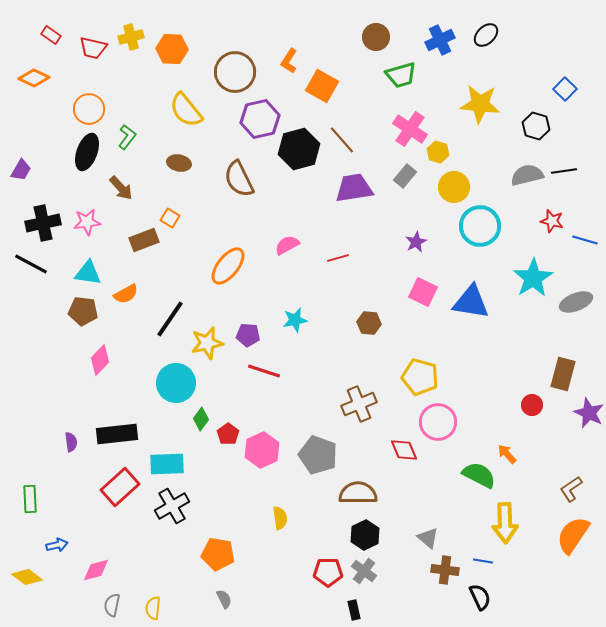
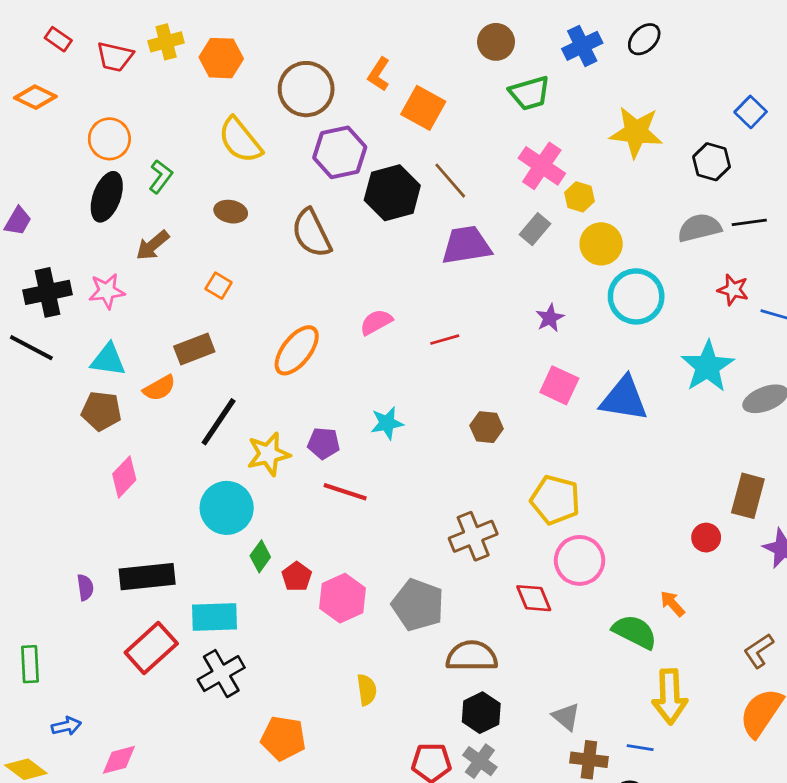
brown arrow: (121, 188) -> (153, 245), turned 92
brown rectangle: (144, 240) -> (194, 349), moved

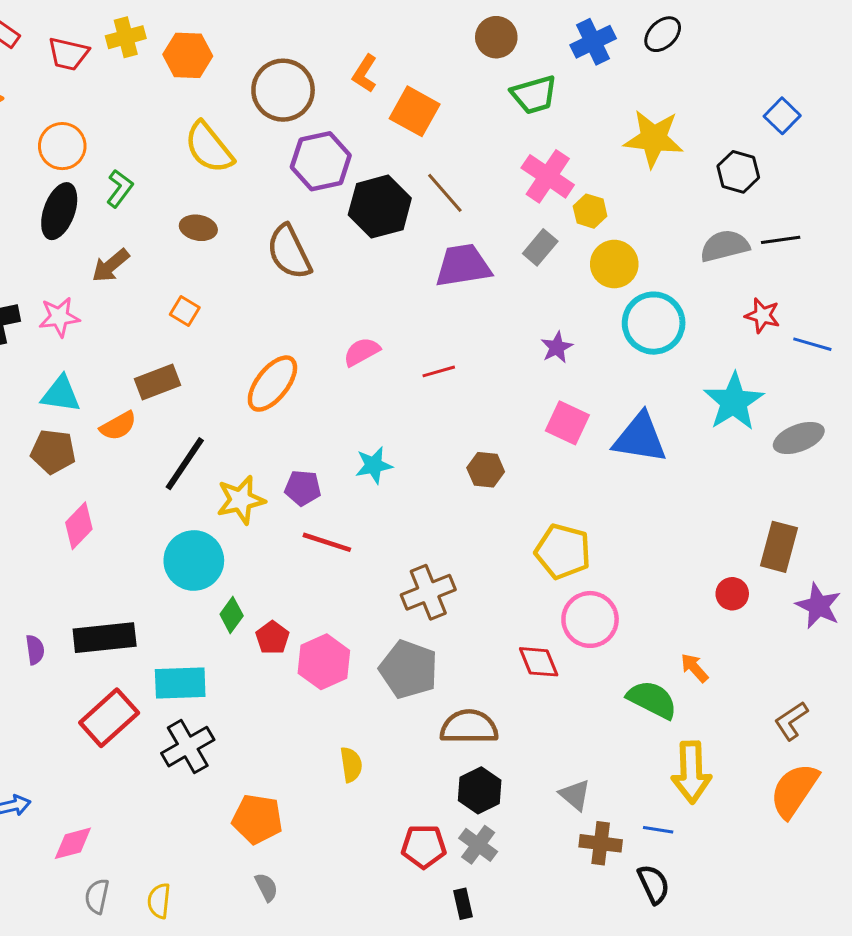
brown cross: (473, 536) -> (428, 592), moved

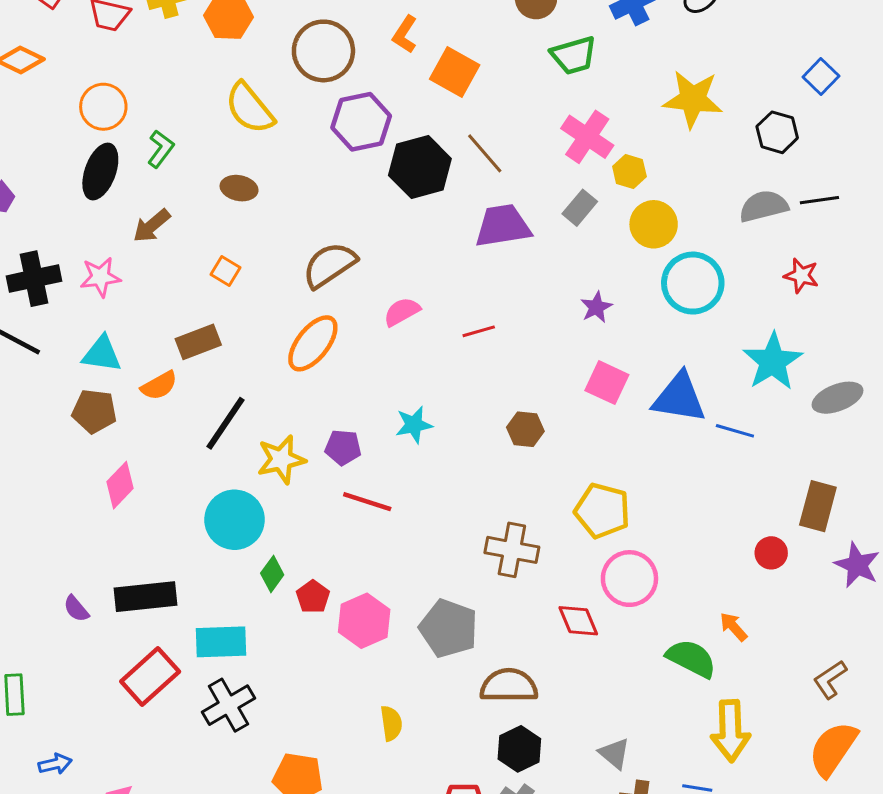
brown semicircle: (289, 252) -> (329, 265), moved, turned 82
blue line: (812, 344) -> (735, 431), moved
brown cross: (428, 592) -> (512, 550), moved, turned 33
purple semicircle: (35, 650) -> (76, 609), turned 148

